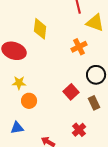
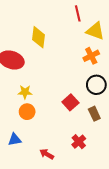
orange cross: (79, 47) -> (91, 56), moved
yellow star: (19, 83) -> (25, 92), moved

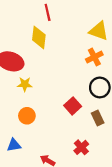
red line: (78, 13) -> (48, 12), moved
yellow star: (25, 92) -> (25, 84), moved

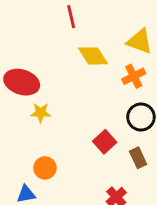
yellow diamond: (39, 37) -> (93, 56), moved, turned -40
orange circle: (27, 116) -> (45, 168), moved

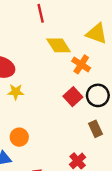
orange cross: (134, 76) -> (81, 64), moved, turned -30
red square: (105, 142) -> (73, 97), moved

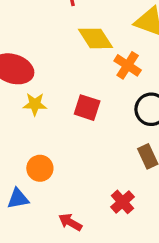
red square: (73, 97) -> (87, 108), moved, turned -30

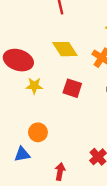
yellow diamond: (96, 38) -> (65, 49), moved
red arrow: (70, 222) -> (60, 172), turned 70

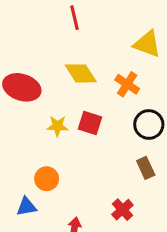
yellow star: (34, 86) -> (57, 126), moved

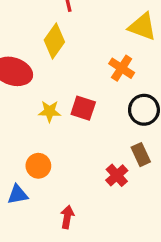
yellow diamond: (81, 73) -> (54, 41), moved, turned 68
red cross: (122, 210) -> (117, 175), moved

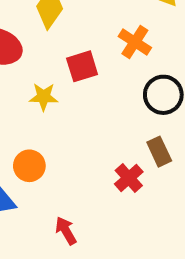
red square: (83, 108) -> (82, 66), moved, turned -35
red arrow: (67, 217) -> (66, 231), turned -40

